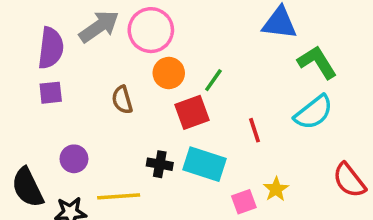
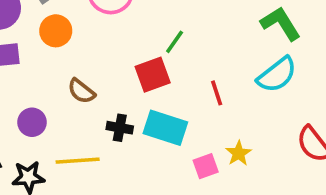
orange circle: (169, 73) -> (56, 31), moved
brown semicircle: (122, 100) -> (81, 91), moved, turned -36

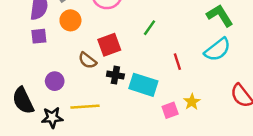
red square: (153, 75) -> (109, 45), moved
black cross: (120, 128) -> (115, 75), moved

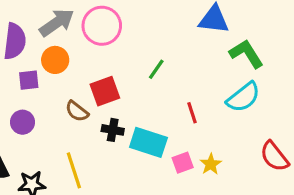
purple square: (39, 36) -> (29, 80), moved
purple circle: (55, 81) -> (22, 122), moved
yellow line: (85, 107) -> (74, 170), turned 76
pink square: (170, 110) -> (183, 163), moved

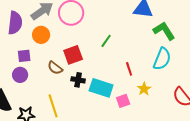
purple square: (29, 80) -> (24, 56), moved
cyan semicircle: (243, 97) -> (162, 59), turned -30
yellow star: (211, 164) -> (144, 89), moved

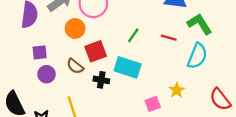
orange circle: (41, 35) -> (75, 28), moved
red line: (129, 69) -> (169, 38), moved, turned -56
purple circle: (20, 75) -> (46, 74), moved
cyan rectangle: (101, 88) -> (128, 67), moved

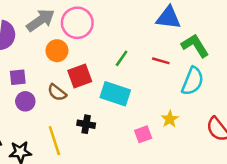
black cross: (101, 80) -> (86, 124), moved

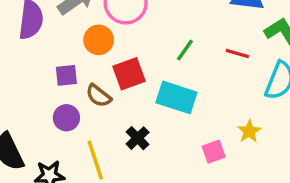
purple square: (18, 77) -> (66, 75), moved
purple circle: (25, 101) -> (66, 118), moved
black cross: (86, 124) -> (138, 138), turned 36

